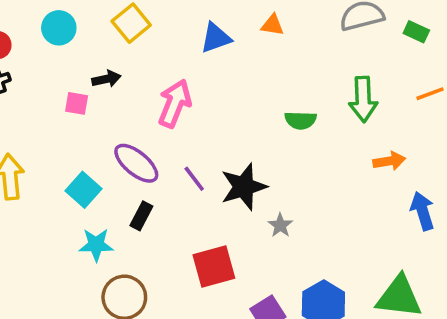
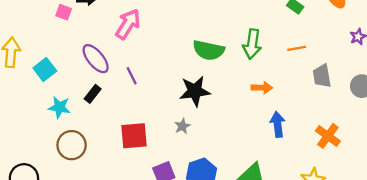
green semicircle: (301, 120) -> (209, 50), size x1.5
black star: (244, 187) -> (195, 91), moved
cyan square: (84, 190) -> (45, 69), moved
gray star: (280, 225) -> (182, 126), moved

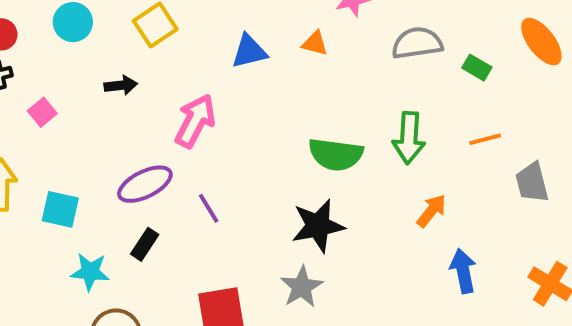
pink square: (64, 12) -> (42, 112), moved, turned 35
purple ellipse: (96, 59) -> (145, 184), turned -72
cyan square: (45, 69) -> (60, 209), turned -35
orange arrow: (262, 88) -> (431, 211), turned -48
gray star: (182, 126) -> (302, 287), size x1.5

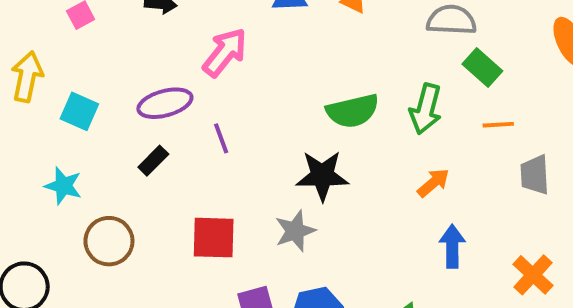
green rectangle: (477, 68) -> (482, 67), moved, size x1.4
green semicircle: (336, 154) -> (353, 111), turned -32
cyan star: (90, 272) -> (63, 186), moved

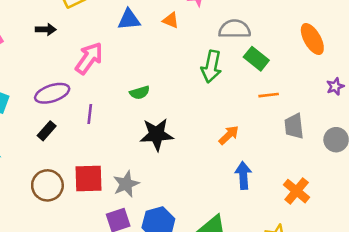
green arrow: (426, 109) -> (211, 67), moved
green semicircle: (353, 111) -> (140, 93), moved, size x0.6
purple line: (221, 138) -> (90, 114), turned 30
gray star: (295, 231) -> (126, 184), moved
brown circle: (109, 241) -> (47, 185), moved

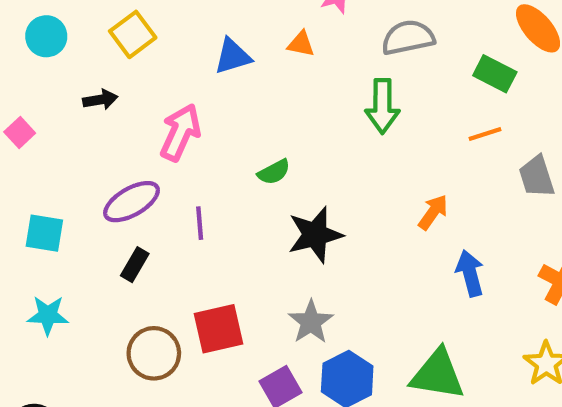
green rectangle: (256, 59) -> (495, 74), moved
gray star: (126, 184) -> (311, 322), moved

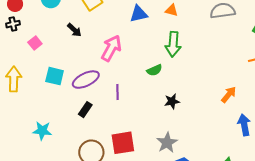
black arrow: (100, 100) -> (74, 30), turned 49
green arrow: (382, 106) -> (173, 44), moved
cyan square: (44, 233) -> (55, 76), moved
black star: (315, 235) -> (172, 101), size x0.6

